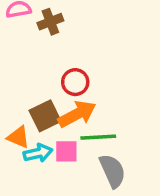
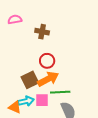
brown cross: (50, 22) -> (42, 32), moved, turned 32
orange triangle: (18, 137) -> (15, 107), moved

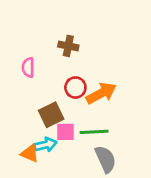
pink semicircle: (15, 19) -> (28, 67), moved, turned -80
orange arrow: (48, 79) -> (101, 93), moved
pink square: (42, 100) -> (65, 132), moved

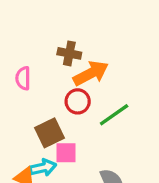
orange arrow: (101, 93) -> (91, 73), moved
green line: (94, 132) -> (114, 115), moved, turned -32

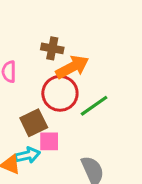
red circle: (78, 101) -> (60, 93), size x1.5

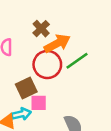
brown cross: (52, 48) -> (41, 29), turned 35
green line: (94, 106) -> (77, 61), moved

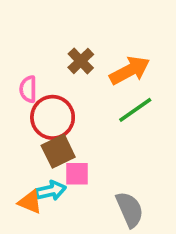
orange arrow: (57, 43) -> (130, 70), moved
red circle: (47, 64) -> (53, 117), moved

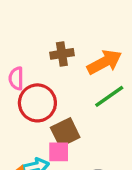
brown cross: (81, 61) -> (62, 54), turned 35
brown square: (58, 151) -> (65, 132), moved

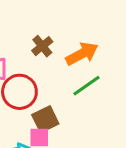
brown cross: (62, 54) -> (42, 46), turned -30

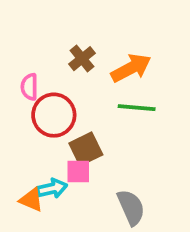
green line: (86, 86) -> (137, 108), turned 40

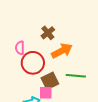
orange arrow: (131, 68) -> (62, 51), moved
green line: (137, 108) -> (76, 76), moved

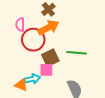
orange arrow: (62, 51) -> (48, 28), moved

